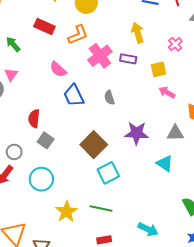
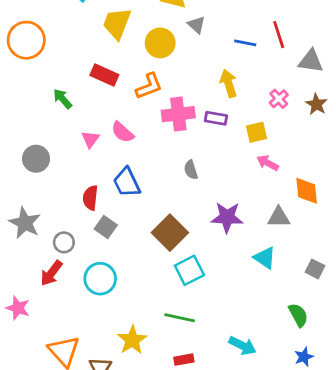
pink cross: (100, 56) -> (178, 114), turned 30
pink triangle: (11, 75) -> (90, 139), moved
blue trapezoid: (74, 95) -> (127, 182), moved
yellow star: (66, 212) -> (132, 340), moved

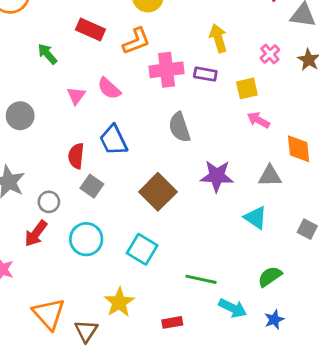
gray semicircle: (191, 170) -> (179, 127), size x1.5
cyan square: (189, 270) -> (142, 249), moved, turned -32
green semicircle: (298, 315) -> (270, 276), moved, turned -95
green line: (180, 318) -> (201, 279), moved
blue star: (304, 357) -> (274, 320), moved

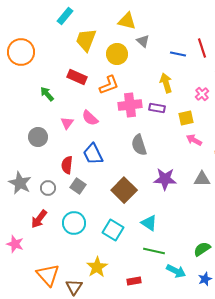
gray circle: (20, 116) -> (38, 137), moved
gray circle: (49, 202) -> (48, 188), moved
cyan triangle: (256, 218) -> (149, 223), moved

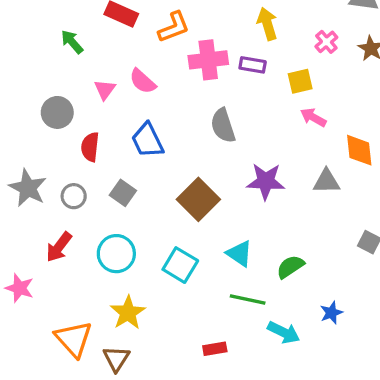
red semicircle: (67, 165) -> (90, 147), moved
green semicircle: (202, 249) -> (290, 267), moved
yellow star: (97, 267) -> (128, 313), moved
blue star: (205, 279) -> (331, 313), moved

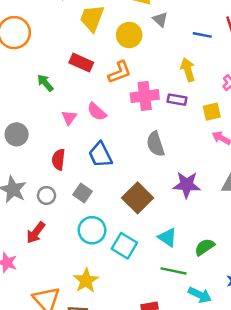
gray circle: (57, 112) -> (17, 134), moved
cyan circle: (116, 254) -> (92, 230), moved

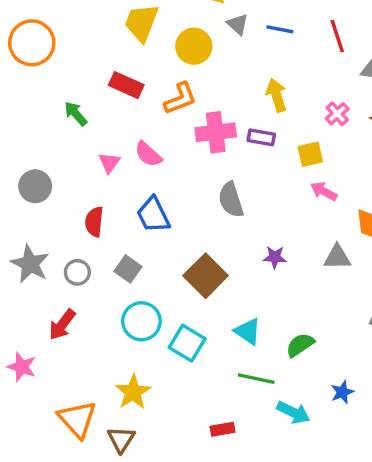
blue line: (202, 35) -> (280, 29), moved
purple star: (187, 185) -> (275, 257), size x0.6

